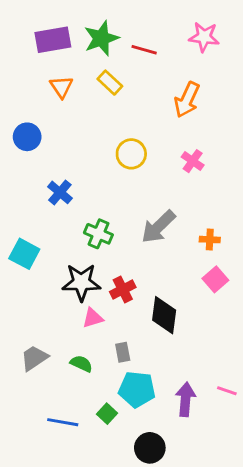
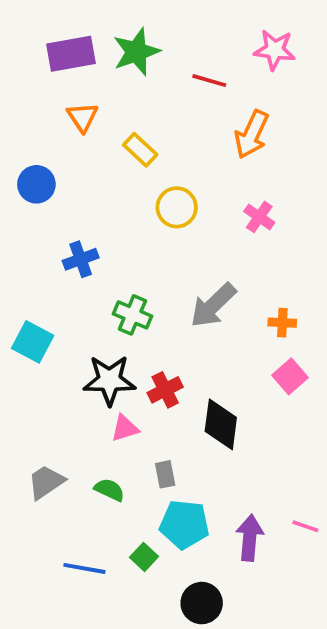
red line: (144, 50) -> (209, 81), moved
yellow rectangle: (110, 83) -> (140, 150), moved
blue cross: (60, 192) -> (81, 259), turned 30

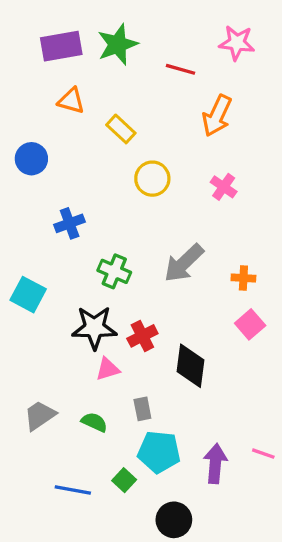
orange triangle: (83, 117) -> (71, 101), turned -40

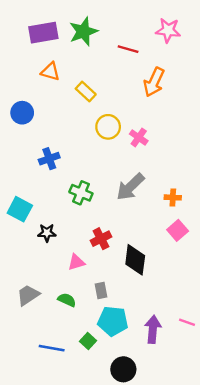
pink cross: (224, 187) -> (139, 137), moved
black star: (94, 328) -> (47, 233), moved, size x0.6

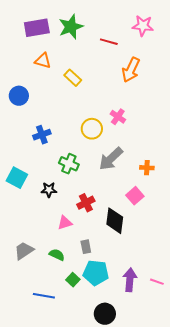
yellow circle: (108, 127) -> (92, 129), moved
pink square: (178, 230) -> (135, 196), moved
black star: (47, 233) -> (49, 190), moved
pink line: (187, 322) -> (157, 282), moved
green square: (88, 341) -> (73, 280), moved

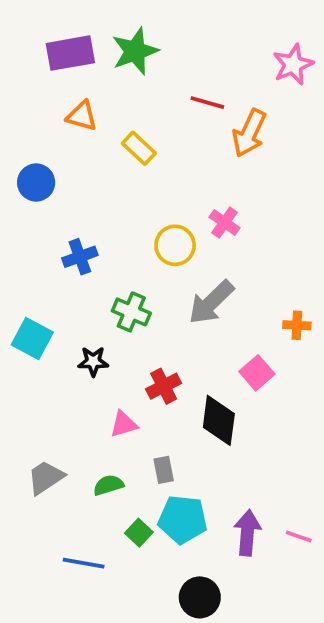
pink star: (143, 26) -> (293, 65), moved, turned -30
red line: (109, 42) -> (207, 103), moved
orange cross: (147, 168) -> (297, 325), moved
green semicircle: (57, 255) -> (108, 485), turned -42

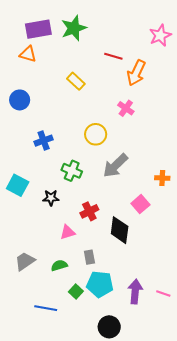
orange triangle: (82, 116) -> (28, 54), moved
pink cross: (225, 222) -> (126, 108), moved

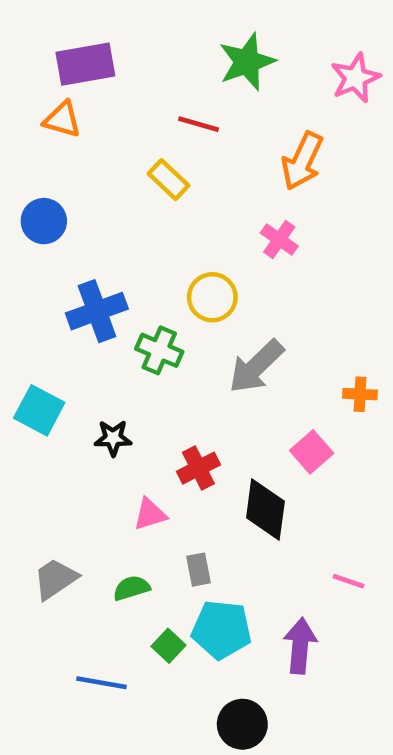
green star: (74, 28) -> (247, 62), moved
red line: (113, 56) -> (198, 124), moved
blue cross: (44, 141) -> (97, 311), size x1.4
green cross: (72, 171) -> (159, 350), moved
pink line: (163, 294) -> (348, 581), moved

